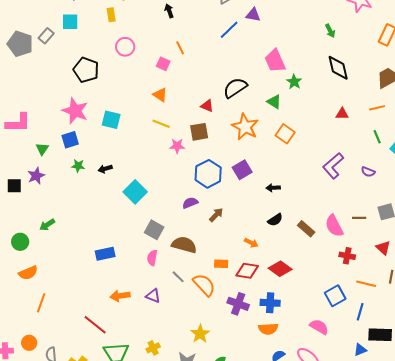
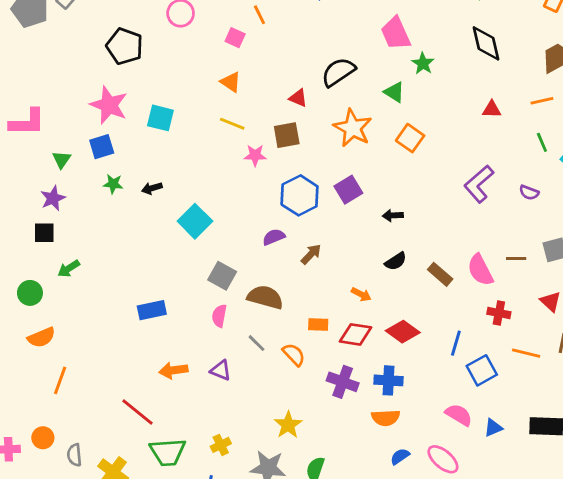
black square: (14, 186) -> (44, 233), moved
orange semicircle: (204, 285) -> (294, 355), size x0.7
blue line: (360, 312) -> (456, 343), moved
blue triangle: (360, 350) -> (493, 428), moved

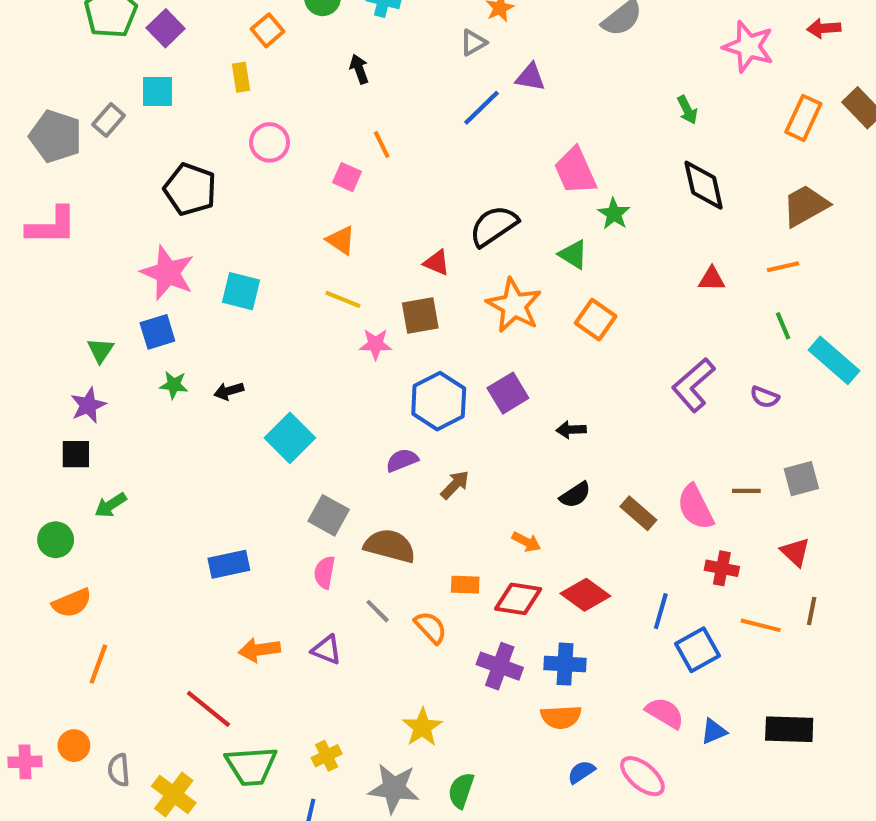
pink L-shape: (27, 122) -> (52, 226), moved

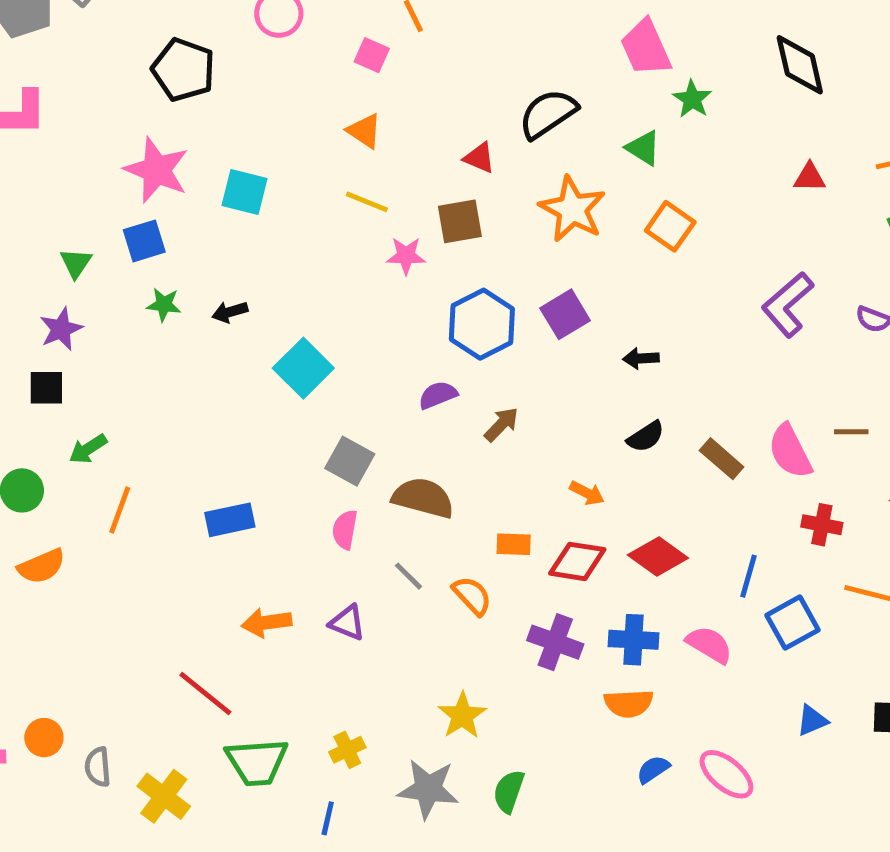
orange line: (98, 664) -> (120, 510), moved
pink semicircle: (665, 713) -> (709, 645), moved

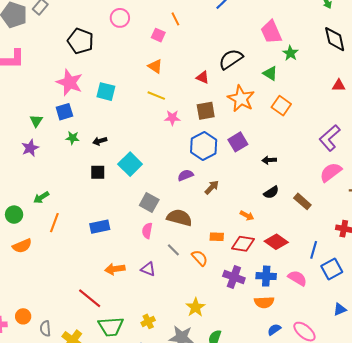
brown square: (460, 221) -> (206, 111), moved
black square: (46, 388) -> (98, 172), moved
pink semicircle: (790, 451) -> (331, 172), moved, turned 80

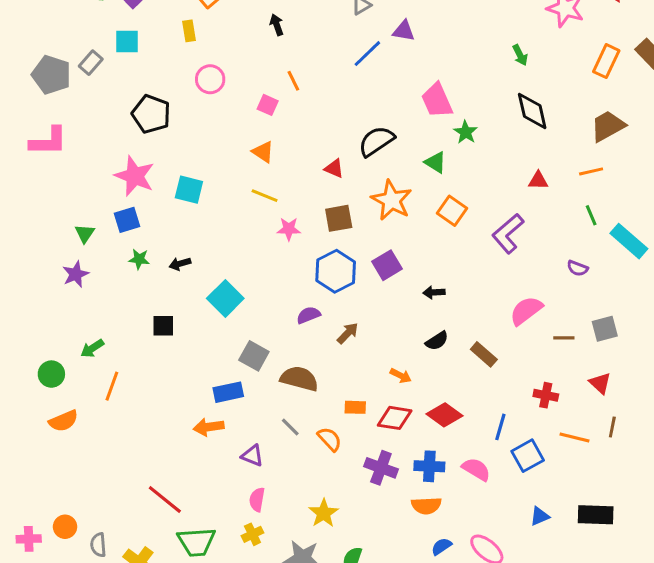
purple L-shape: (330, 138) -> (508, 233), moved
black square: (98, 172) -> (163, 326), moved
blue rectangle: (100, 227) -> (228, 392), moved
pink semicircle: (147, 231) -> (257, 500), moved
orange arrow: (115, 269) -> (209, 427), moved

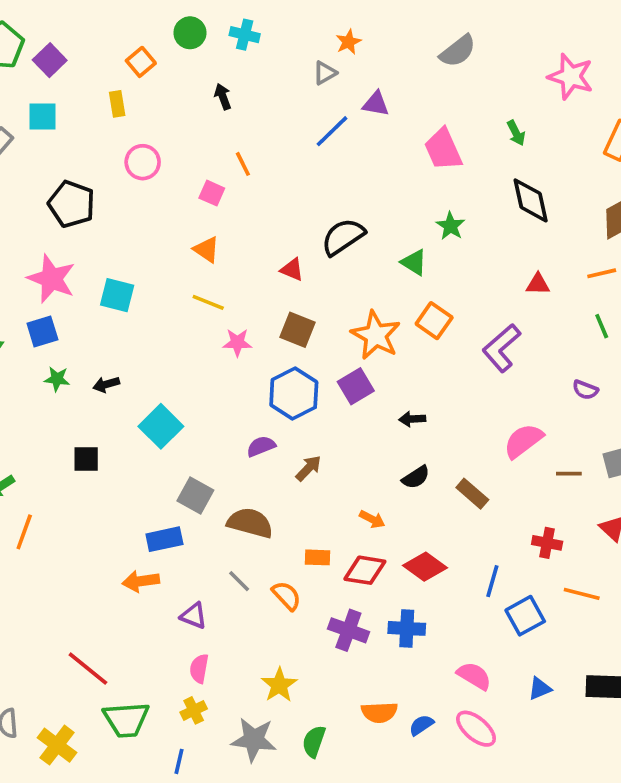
pink trapezoid: (437, 100) -> (443, 149), moved
orange star: (392, 200) -> (376, 335), moved
brown square: (339, 218) -> (297, 330), turned 32
pink semicircle: (476, 469) -> (474, 676), moved
orange semicircle: (426, 506) -> (379, 712), moved

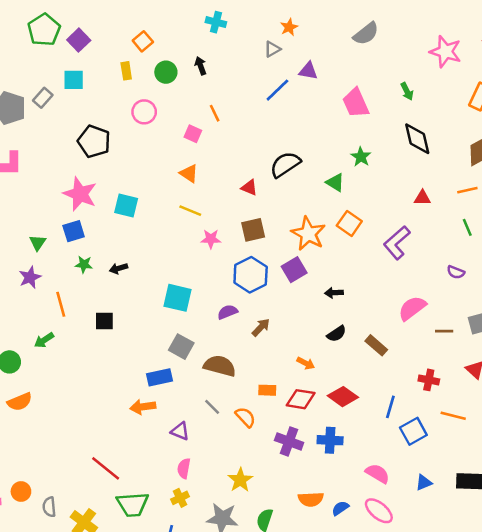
green circle: (190, 33) -> (166, 72), moved
brown square: (297, 330) -> (253, 230), turned -35
cyan square: (161, 426) -> (177, 298), moved, turned -32
orange line: (24, 532) -> (61, 304), moved, turned -35

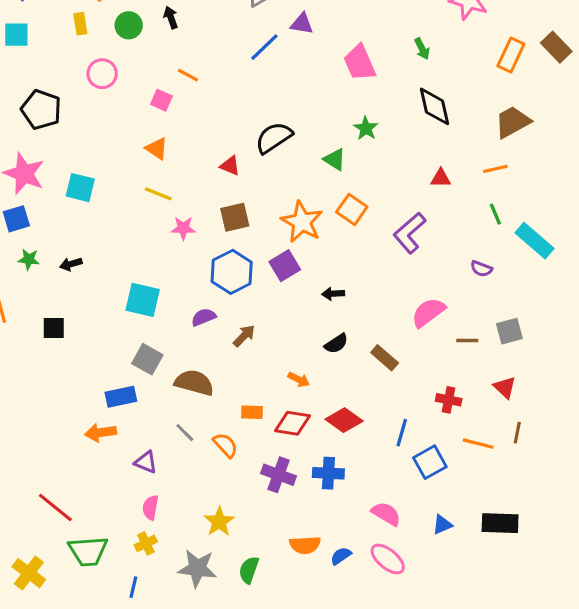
orange line: (215, 113) -> (188, 75), turned -36

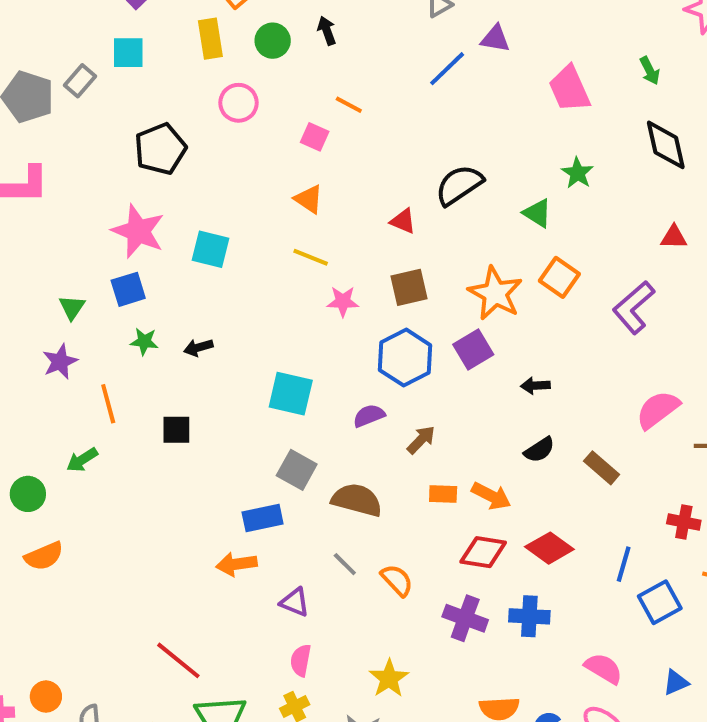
yellow rectangle: (80, 24) -> (210, 39), size x1.4
black pentagon: (41, 110) -> (160, 149), turned 30
orange arrow: (299, 380) -> (491, 496), size x1.4
orange rectangle: (252, 412) -> (443, 494), moved

